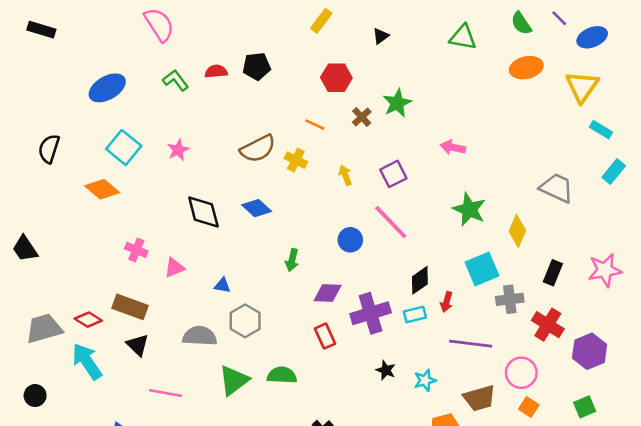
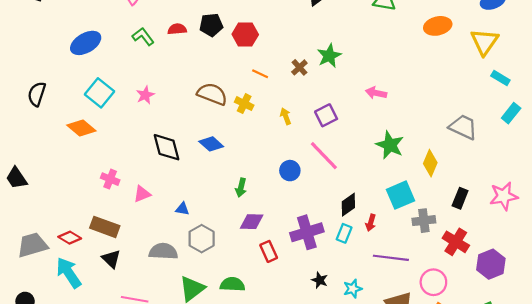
red hexagon: (336, 78) -> (245, 34), moved
brown semicircle: (258, 149) -> (212, 94), turned -132
purple diamond: (328, 293) -> (252, 222), moved
cyan rectangle: (415, 315) -> (344, 233), turned -54

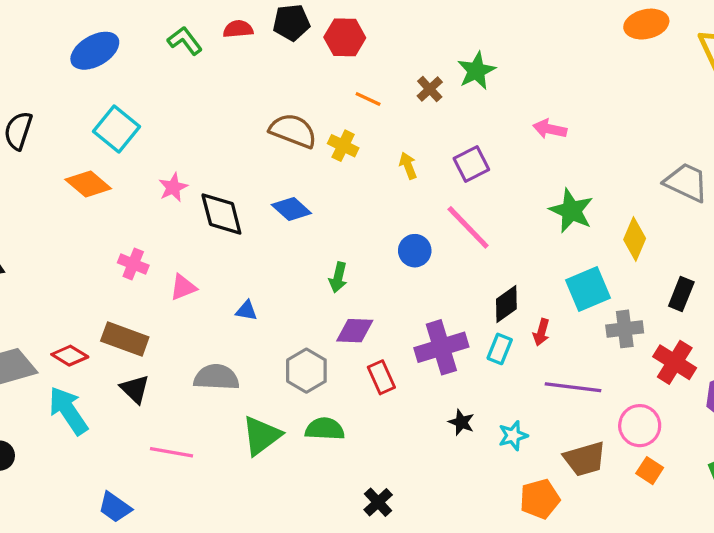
pink star: (145, 95) -> (173, 187), moved
gray hexagon: (202, 239) -> (306, 371), moved

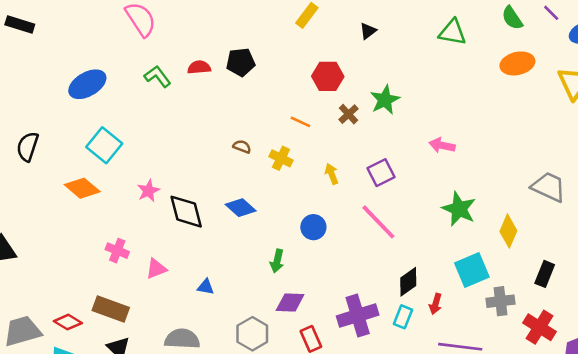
red hexagon: (345, 37) -> (328, 76), moved
brown semicircle: (293, 131) -> (242, 147), size x0.5
blue circle: (415, 251) -> (313, 227), moved

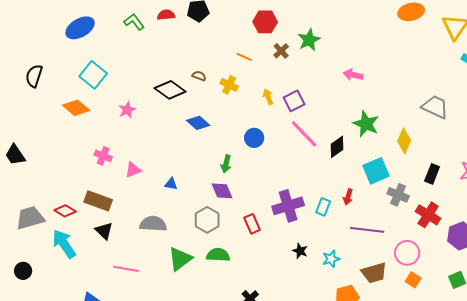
purple square: (381, 173) -> (294, 101), moved
black diamond: (186, 212) -> (170, 90), moved, turned -40
black diamond: (408, 282) -> (337, 147), moved
gray cross: (501, 301) -> (398, 195), turned 30
purple diamond: (290, 303) -> (222, 191), moved, turned 65

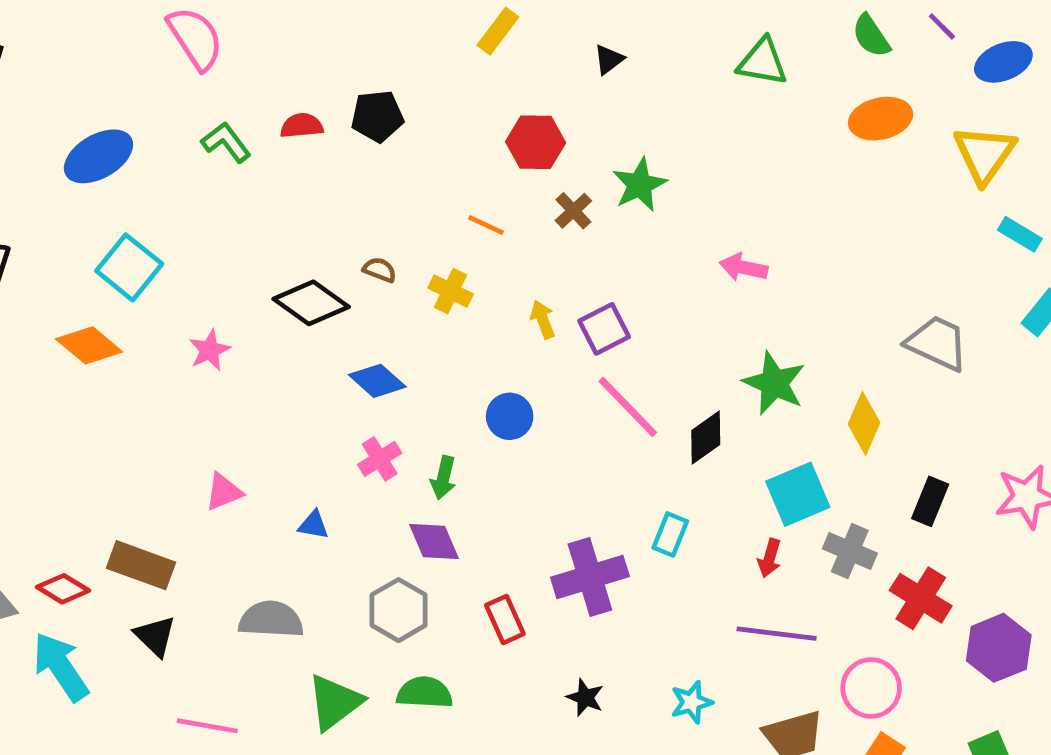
pink cross: (103, 156) -> (380, 459), moved, turned 36
red arrow: (348, 197) -> (769, 558), moved
cyan rectangle: (323, 207) -> (670, 534), moved
black star: (300, 251) -> (585, 697), moved

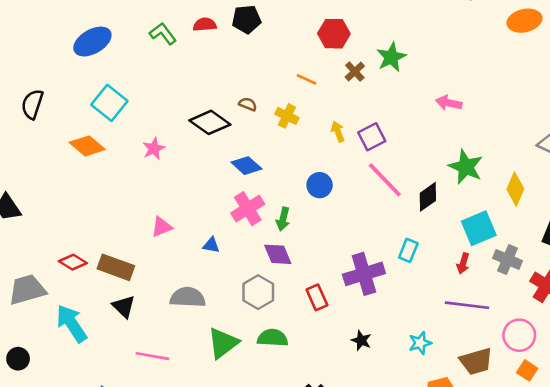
pink cross: (380, 459) -> (248, 209), size x1.4
red diamond: (63, 589) -> (73, 262), moved

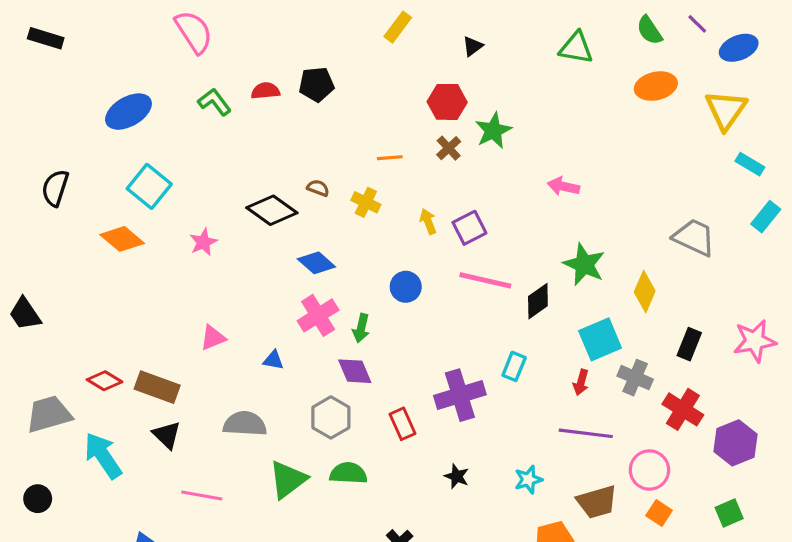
red hexagon: (334, 34) -> (447, 102), moved
orange line: (306, 79) -> (390, 158), turned -30
pink line: (385, 180) -> (485, 280), turned -33

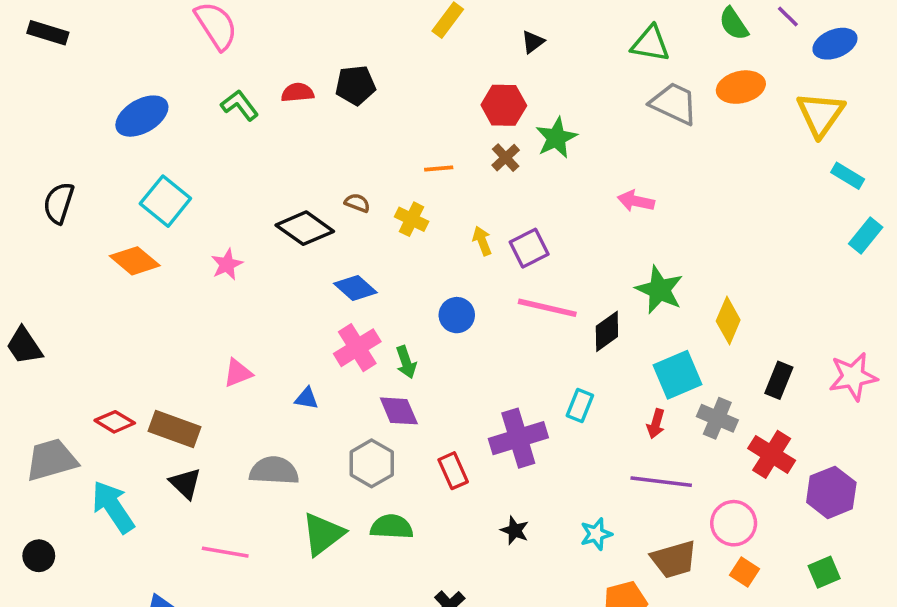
gray trapezoid: (694, 237) -> (674, 103), moved
green arrow: (361, 328) -> (406, 362), turned -32

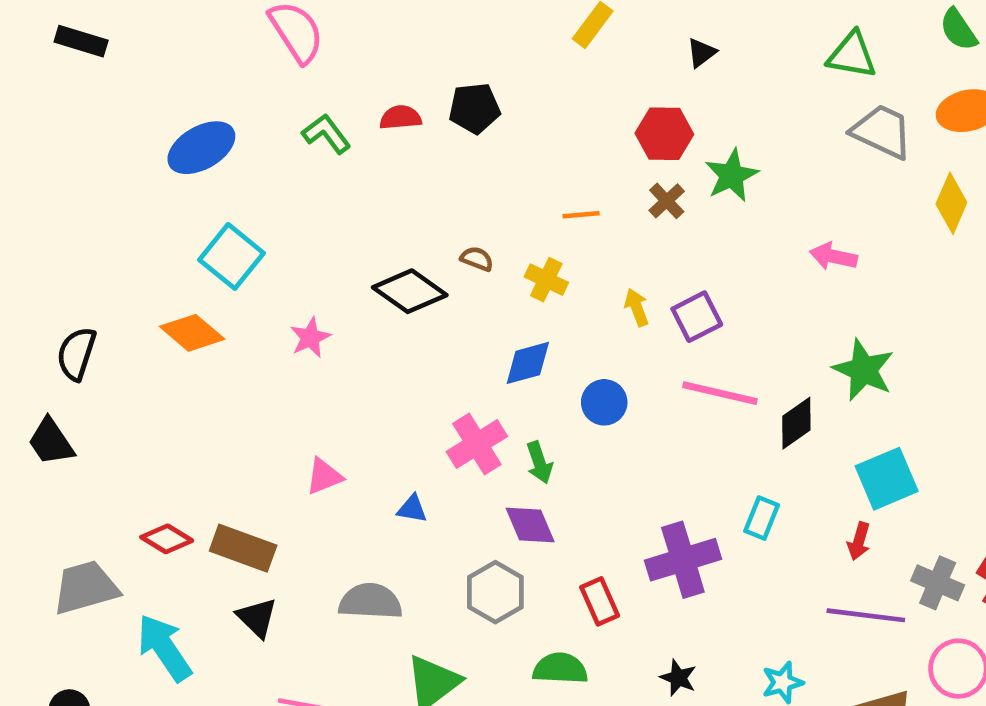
black semicircle: (59, 203) -> (76, 354), moved
blue diamond: (355, 288) -> (528, 363), moved, turned -57
yellow diamond: (728, 321) -> (951, 203), moved
gray cross: (717, 418) -> (938, 583), moved
green semicircle: (392, 527) -> (560, 669), moved

